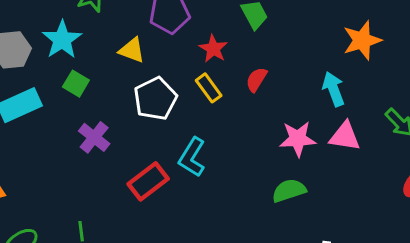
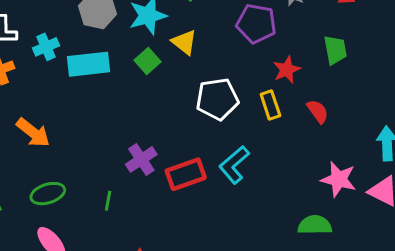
yellow triangle: (132, 50) -> (184, 42), moved
red semicircle: (256, 80) -> (318, 111), turned 95
purple cross: (94, 137) -> (141, 159), moved

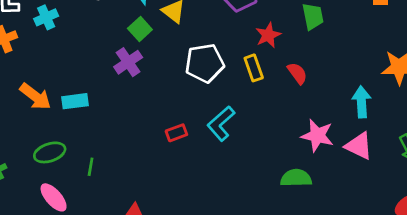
cyan rectangle: (88, 64) -> (75, 101), moved, size x0.7
purple cross: (141, 159) -> (128, 62), moved
red rectangle: (186, 174) -> (176, 133), size x0.6
green line: (108, 201) -> (91, 167), moved

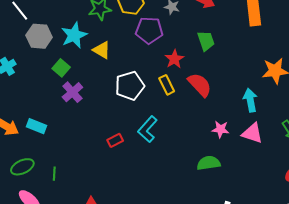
green square: (140, 29) -> (61, 68), moved
red semicircle: (297, 73) -> (200, 85), size x1.5
cyan rectangle: (75, 101) -> (37, 126), turned 36
pink star: (317, 136) -> (220, 129), size x0.7

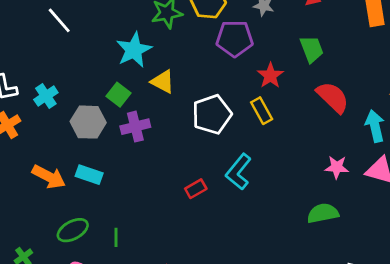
gray hexagon: (39, 36) -> (88, 122), moved
yellow triangle: (102, 50) -> (163, 82), moved
red semicircle: (200, 85) -> (333, 97), moved
purple cross: (72, 92) -> (135, 127), turned 30

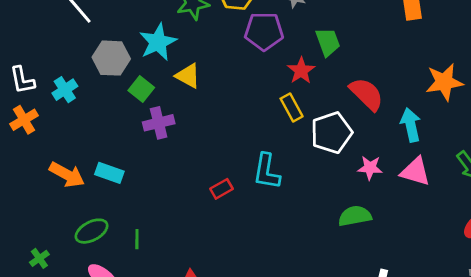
green trapezoid: (312, 49) -> (328, 42), moved
white pentagon: (212, 114) -> (331, 133), moved
gray hexagon: (88, 122) -> (111, 58), moved
cyan L-shape: (239, 172) -> (267, 171), turned -30

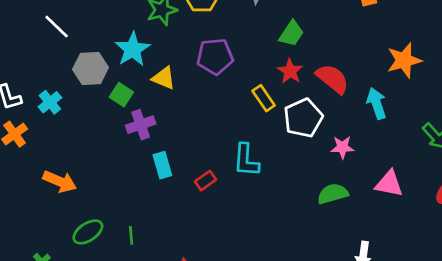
purple pentagon: (264, 31) -> (215, 56), moved
green trapezoid: (328, 42) -> (291, 34), turned 60
red star: (301, 71) -> (290, 71), moved
pink triangle: (415, 172) -> (389, 184), moved
cyan rectangle: (109, 173) -> (162, 165), moved, turned 60

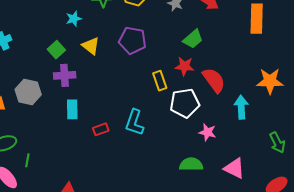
cyan star: (133, 49) -> (74, 19), size x0.6
gray hexagon: (90, 68) -> (28, 92), moved
red star: (290, 71) -> (185, 66), turned 30
green line: (131, 235) -> (27, 160), moved

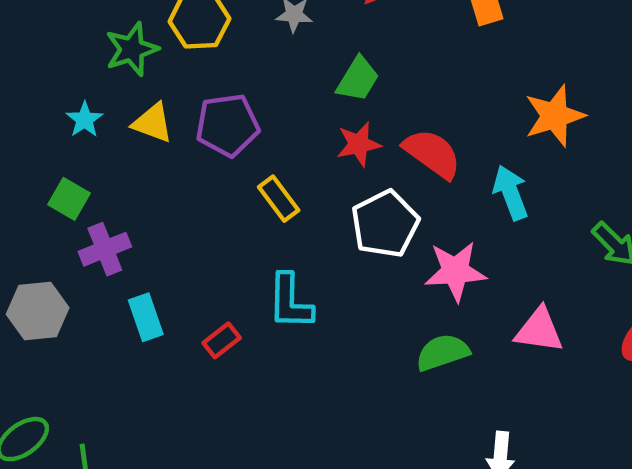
yellow triangle: (91, 46) -> (153, 123), moved
yellow rectangle: (160, 81) -> (279, 199), moved
pink star: (208, 132) -> (455, 271), size x1.5

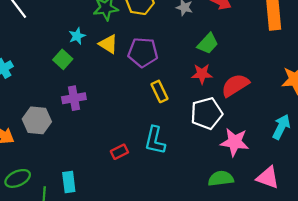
red semicircle: (432, 154) -> (235, 85), turned -80
cyan arrow: (511, 193) -> (281, 127), moved, turned 35
green square: (69, 199) -> (63, 59), moved
cyan rectangle: (146, 317) -> (69, 182), moved

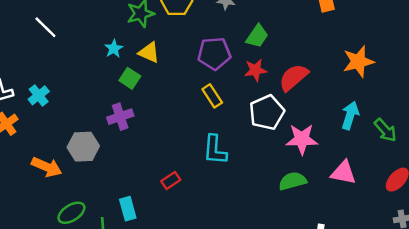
purple pentagon: (143, 52) -> (214, 54), moved
green square: (63, 59) -> (130, 78), moved
red rectangle: (119, 152) -> (171, 181), moved

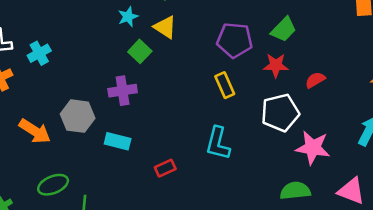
red semicircle: (294, 77) -> (315, 80), size x0.6
cyan rectangle: (128, 209) -> (118, 141), moved, turned -70

